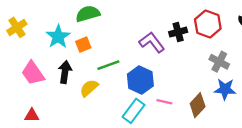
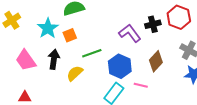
brown diamond: (198, 105) -> (156, 61), moved

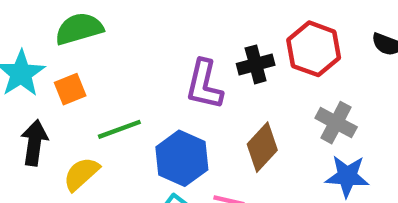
purple L-shape: (130, 33) -> (204, 85), turned -130

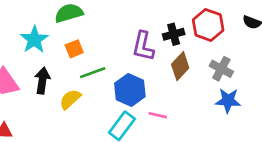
orange square: (70, 89) -> (74, 49), moved
brown diamond: (262, 147) -> (180, 66), moved

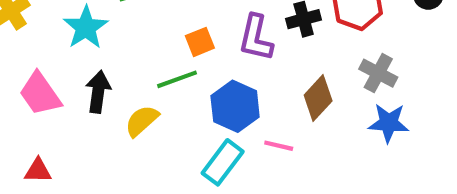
orange square: (74, 49) -> (200, 42), moved
brown diamond: (180, 66) -> (318, 98), moved

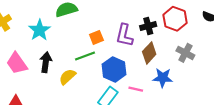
brown diamond: (318, 98) -> (149, 53), moved
blue star: (389, 123) -> (163, 78), moved

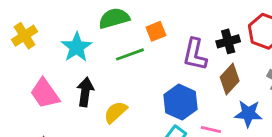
orange square: (96, 37) -> (156, 31), moved
green line: (85, 56) -> (130, 54), moved

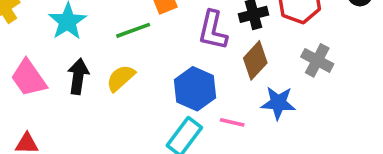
yellow semicircle: (116, 112) -> (121, 78), moved

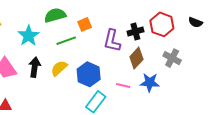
blue hexagon: (195, 89) -> (89, 74), moved
pink line: (232, 122) -> (123, 85), moved

